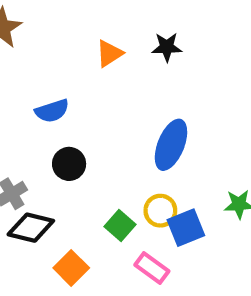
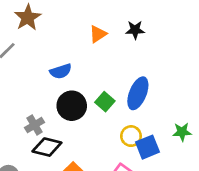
black circle: (69, 164) -> (72, 106), size x1.4
green square: (120, 226) -> (105, 102), moved

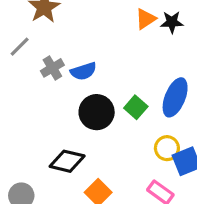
orange triangle: (98, 34) -> (146, 19), moved
gray cross: (35, 125) -> (52, 68), moved

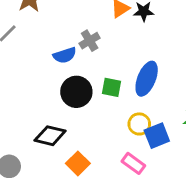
gray cross: (52, 68) -> (90, 41), moved
green square: (136, 107) -> (111, 87), turned -30

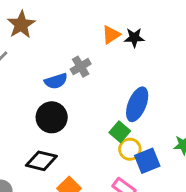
green square: (111, 87) -> (120, 132), moved, turned 30
black circle: (76, 92) -> (52, 117), moved

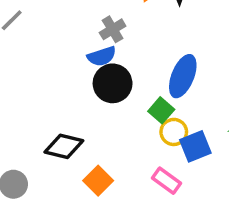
blue semicircle: (56, 81) -> (102, 56), moved
black circle: (52, 117) -> (113, 83), moved

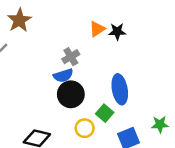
blue ellipse: (183, 76) -> (120, 89), turned -32
yellow circle: (174, 132) -> (85, 128), moved

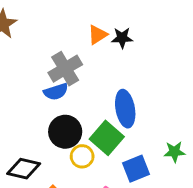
gray cross: (71, 57) -> (65, 69), size x1.5
black circle: (71, 94) -> (65, 132), moved
green square: (105, 113) -> (107, 138), size x1.5

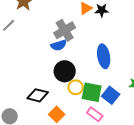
green square: (107, 138) -> (92, 92), moved, turned -30
blue square: (136, 169) -> (111, 95), turned -30

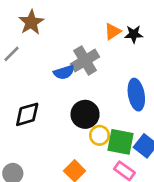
blue semicircle: (59, 45) -> (64, 72), moved
black diamond: (38, 95) -> (27, 114), moved, turned -30

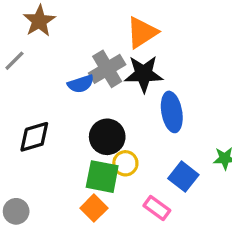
orange triangle: (113, 32) -> (142, 32), size x1.5
black star: (134, 34) -> (144, 74), moved, size x1.6
green square: (121, 142) -> (102, 177), moved

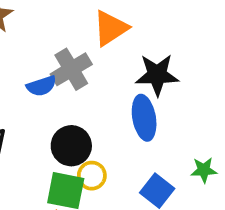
black star: (144, 74) -> (157, 75), moved

